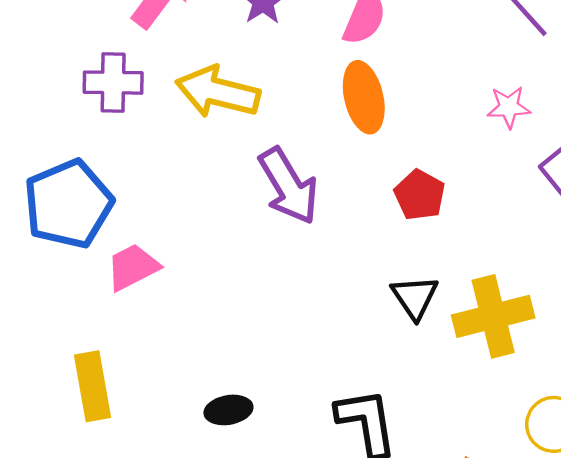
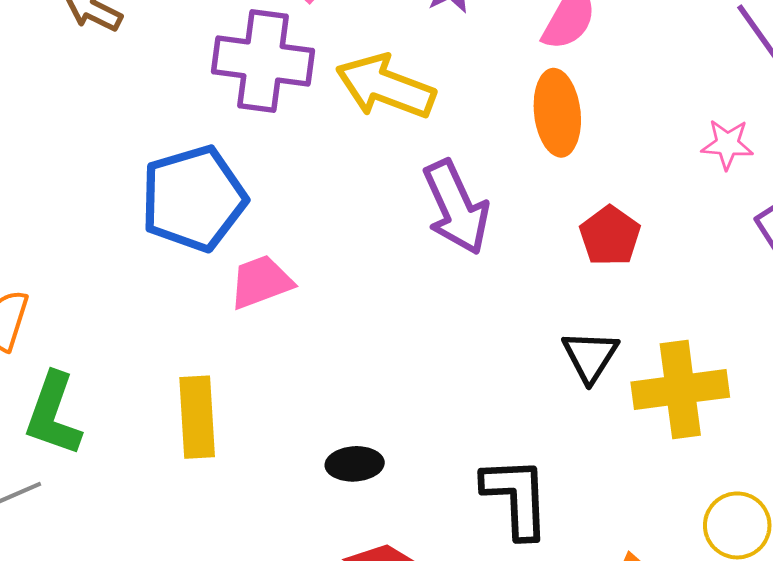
purple cross: (113, 83) -> (263, 61), size x1.4

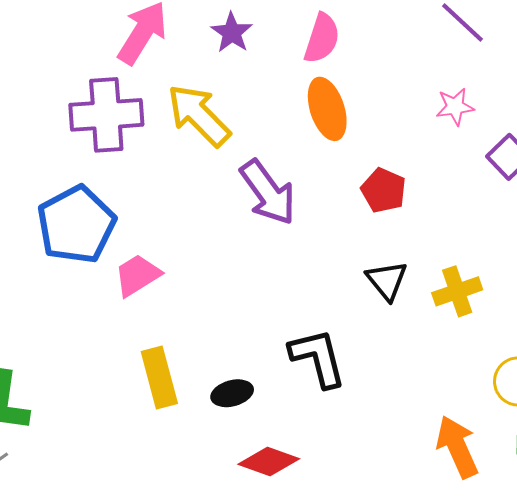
yellow arrow: (385, 87) -> (199, 115), turned 36
yellow cross: (680, 390) -> (457, 291), size x0.7
yellow rectangle: (197, 417) -> (159, 378), moved
black L-shape: (516, 497) -> (318, 358), moved

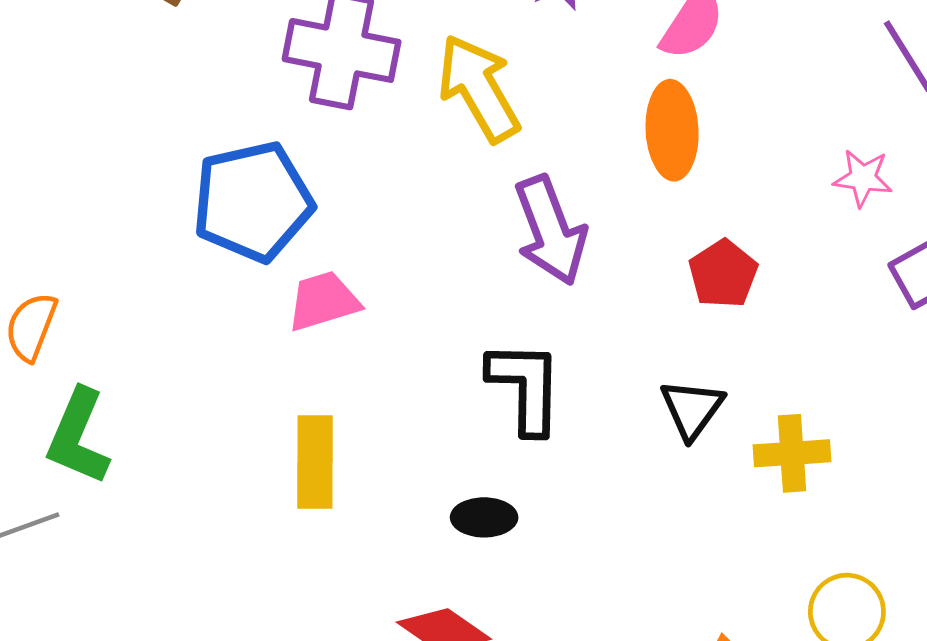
black L-shape: (318, 358) -> (525, 387), moved
black ellipse: (232, 393) -> (484, 517), moved

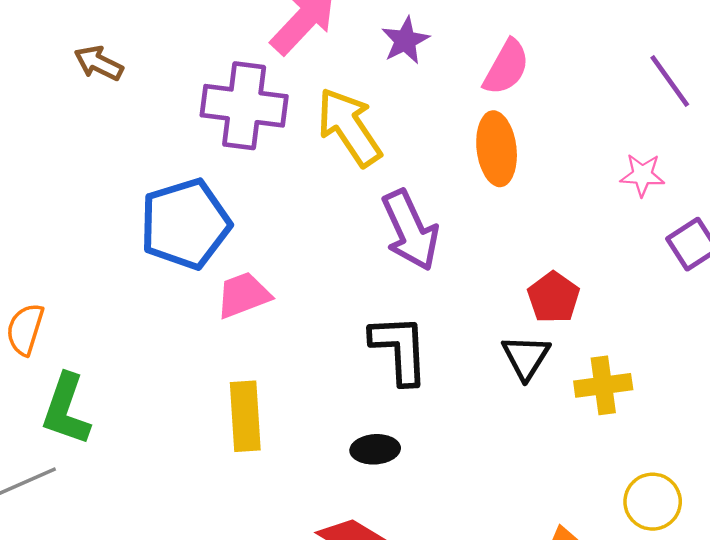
red pentagon: (723, 274) -> (554, 297), moved

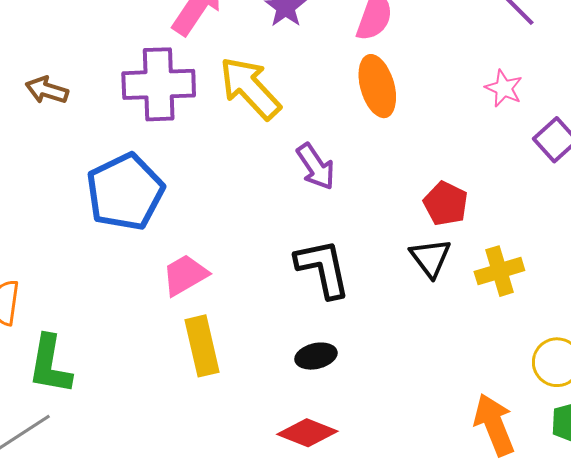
brown arrow: (99, 63) -> (47, 90), moved
pink star: (642, 175) -> (504, 88), turned 30
purple arrow: (410, 230) -> (316, 167), size x0.7
pink trapezoid: (243, 295) -> (185, 275), moved

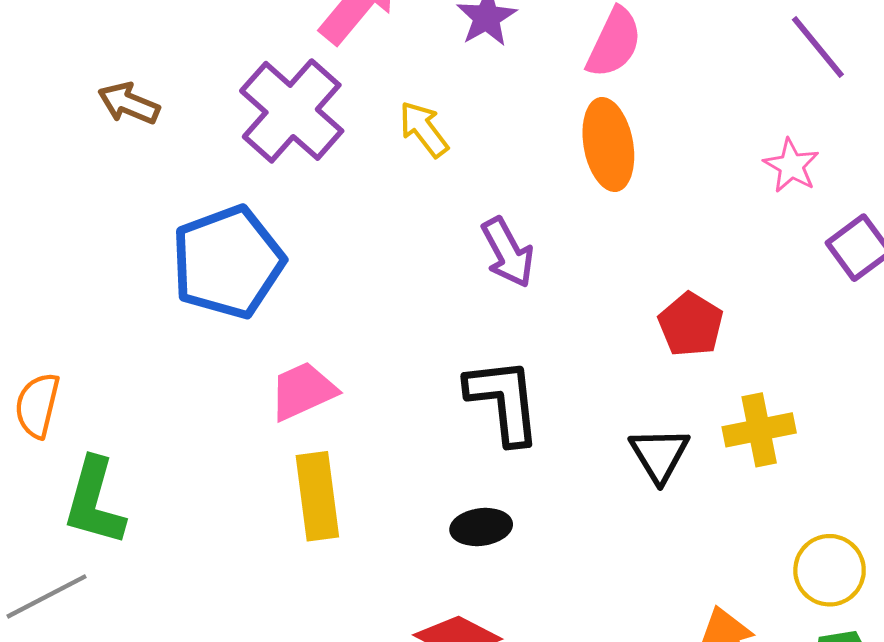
purple cross: (159, 84) -> (292, 111), turned 38
yellow arrow: (250, 88) -> (424, 129), size x0.6
black triangle: (430, 258) -> (659, 455), moved

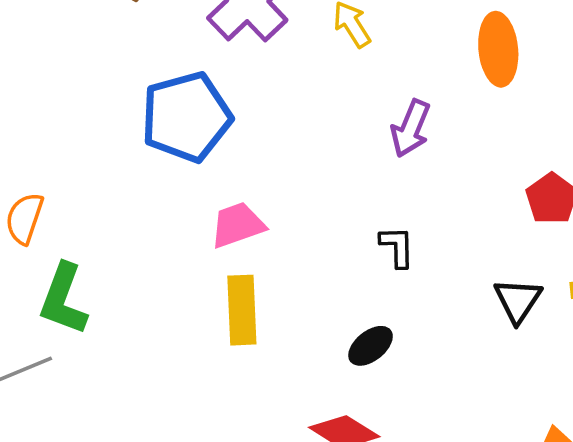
purple arrow: (508, 252) -> (411, 128), turned 46
black L-shape: (504, 401) -> (397, 247), size x0.6
black ellipse: (481, 527) -> (371, 346), turned -36

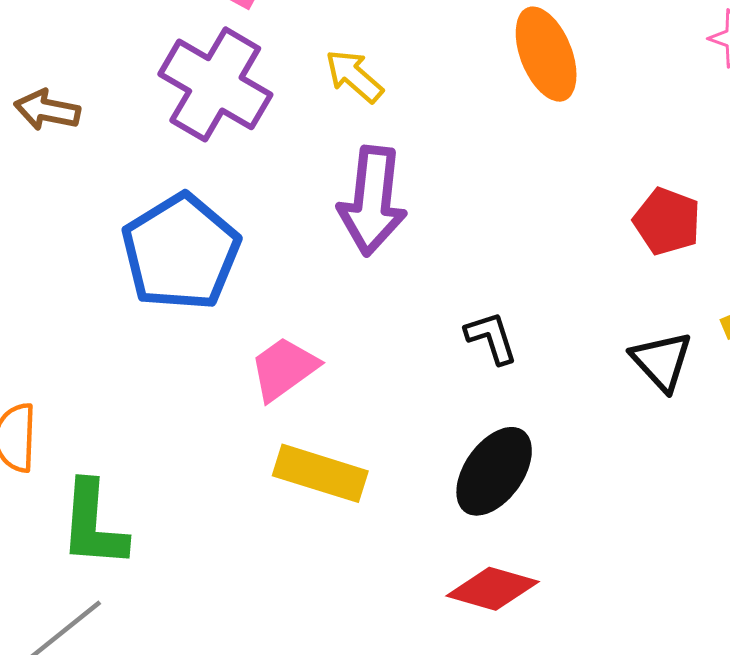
purple arrow: (411, 128) -> (372, 201), moved, size x1.4
yellow rectangle: (242, 310) -> (320, 473), turned -54
black ellipse: (371, 346) -> (494, 471), size x1.5

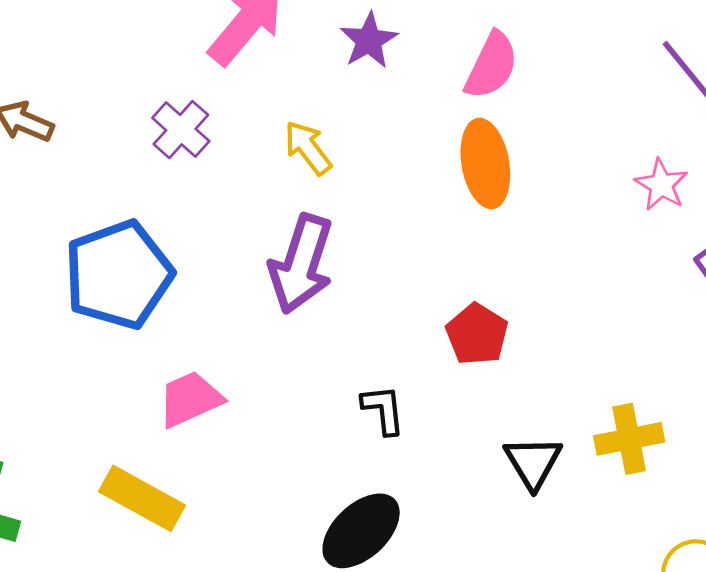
purple cross: (215, 84) -> (181, 130), size x0.6
red pentagon: (667, 221) -> (477, 334), moved
yellow rectangle: (320, 473) -> (142, 498), moved

